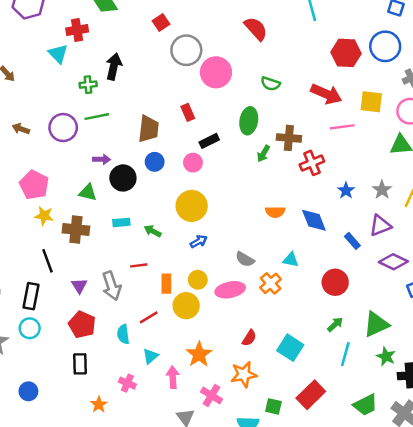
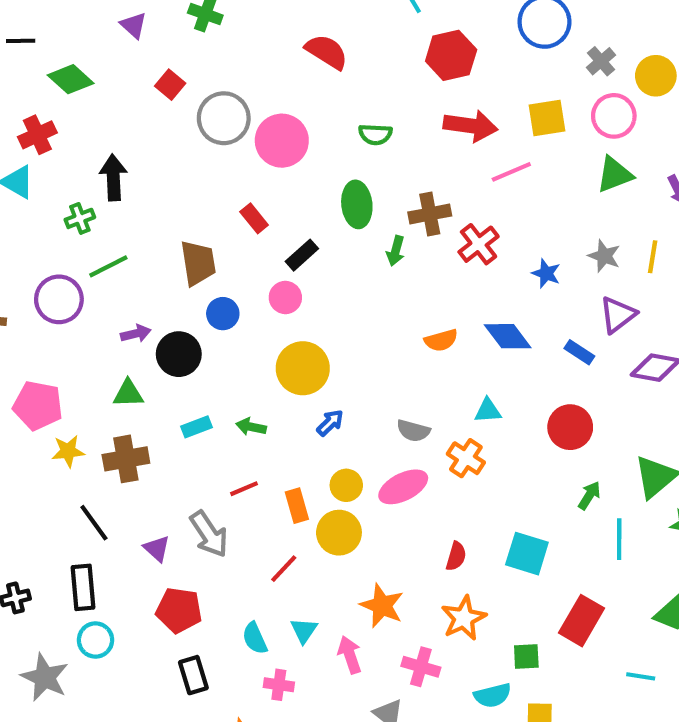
red hexagon: (346, 53) -> (451, 55), moved
cyan semicircle: (123, 334) -> (255, 638), moved

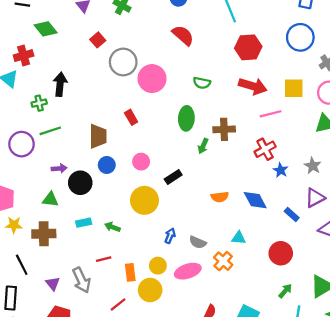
red cross: (479, 244) -> (265, 149), moved
black rectangle: (302, 255) -> (173, 177), moved
blue arrow: (330, 423) -> (170, 236), moved, turned -32

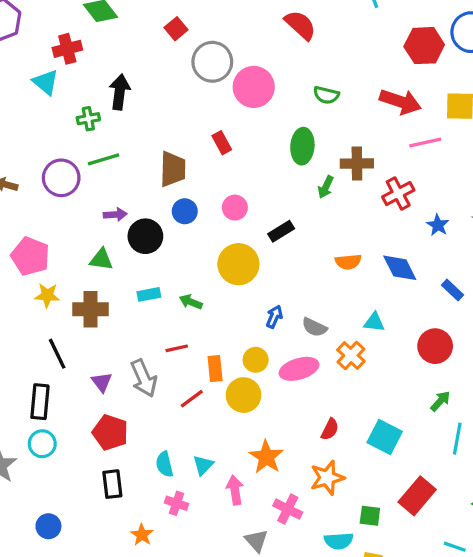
red hexagon: (248, 47) -> (424, 46), moved
red cross: (265, 149) -> (398, 194), moved
red line: (118, 304) -> (192, 399), moved

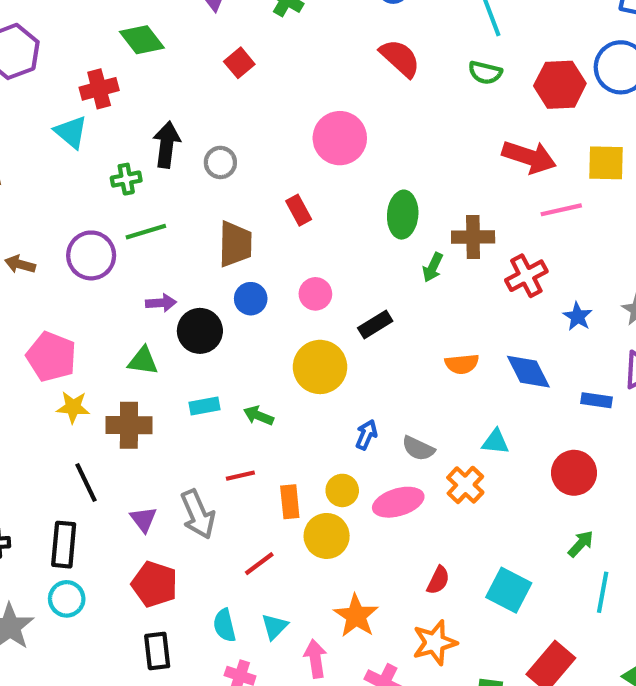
gray circle: (212, 62) -> (220, 162), moved, size x0.6
green semicircle: (326, 95) -> (485, 73), moved
blue rectangle: (453, 290) -> (597, 400), turned -35
red line: (192, 399) -> (259, 564), moved

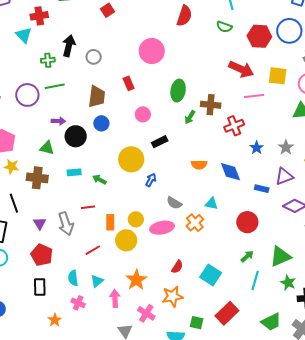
red semicircle: (400, 58) -> (184, 16), turned 60
pink circle: (315, 294) -> (143, 114), moved
blue arrow: (366, 435) -> (151, 180), moved

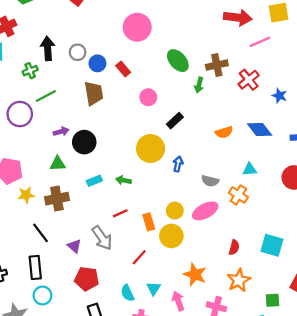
green ellipse: (178, 91) -> (178, 61), turned -35
blue circle: (101, 123) -> (97, 63), moved

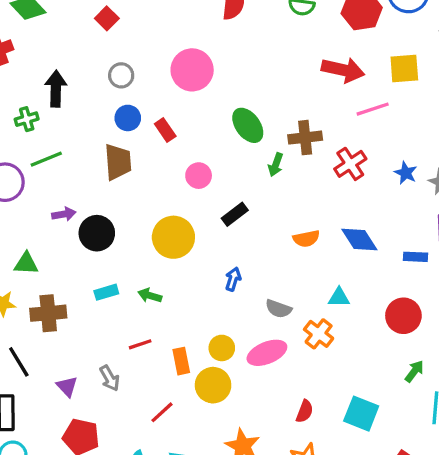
gray circle: (78, 52) -> (121, 75), moved
blue star: (280, 96) -> (406, 173), moved
yellow circle: (151, 149) -> (173, 237), moved
green triangle: (58, 164) -> (26, 263), moved
gray arrow: (102, 238) -> (110, 378), size x0.7

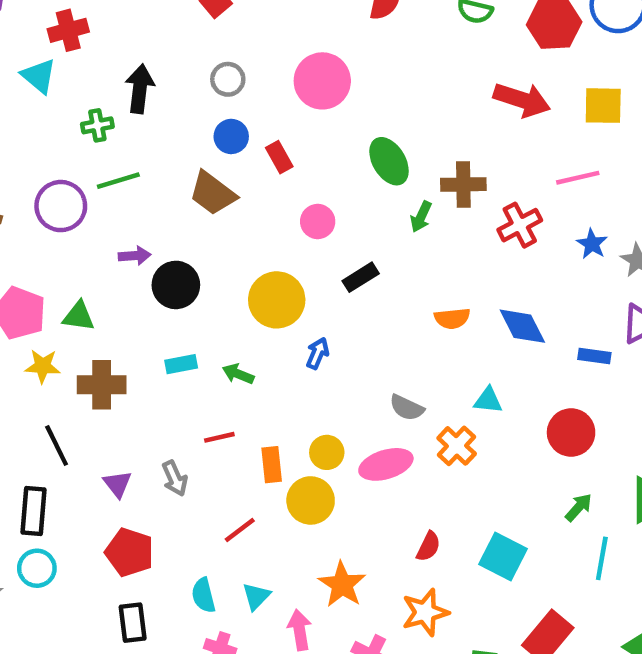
pink line: (373, 109) -> (578, 178), moved
brown trapezoid: (118, 162) -> (213, 193), turned 126
blue arrow: (233, 279) -> (318, 353), moved

